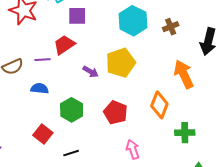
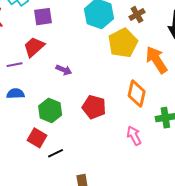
yellow pentagon: (121, 63) -> (123, 43), moved
red square: (43, 134) -> (37, 138), moved
pink arrow: (133, 149) -> (134, 136), moved

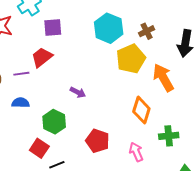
purple arrow: (64, 70) -> (78, 92), moved
red pentagon: (94, 107) -> (98, 141), moved

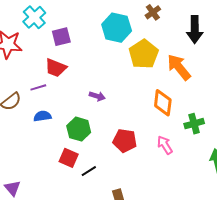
brown cross: (147, 31) -> (153, 12), moved
red trapezoid: (42, 57) -> (56, 68), turned -110

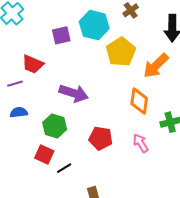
purple square: (61, 37) -> (61, 35), moved
orange arrow: (179, 67) -> (156, 66), turned -96
purple arrow: (97, 96) -> (74, 93), size x1.8

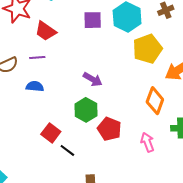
red trapezoid: (33, 64) -> (46, 31), moved
purple arrow: (74, 93) -> (93, 79), size x0.7
green hexagon: (55, 126) -> (86, 110), moved
black line: (64, 168) -> (67, 150), turned 56

